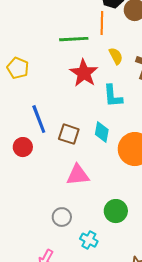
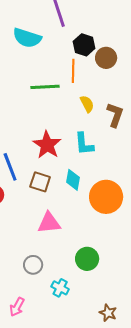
red star: (84, 73) -> (47, 145), moved

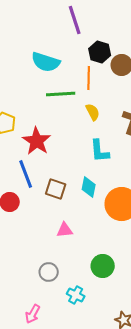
cyan semicircle: (27, 38) -> (46, 62), moved
yellow semicircle: (87, 104) -> (93, 112), moved
red star: (47, 145) -> (37, 141), moved
pink triangle: (49, 223) -> (65, 230), size x0.7

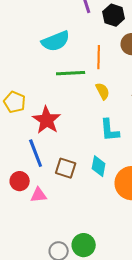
black hexagon: (100, 52) -> (114, 15), moved
cyan semicircle: (46, 62) -> (56, 41), turned -40
pink triangle: (65, 230) -> (39, 195), moved
green circle: (103, 266) -> (84, 245), moved

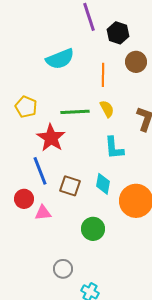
green line: (71, 73) -> (75, 112), moved
yellow pentagon: (15, 102) -> (26, 107), moved
green circle: (84, 245) -> (93, 229), moved

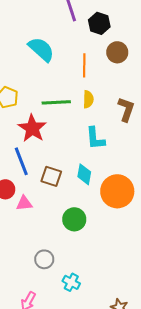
cyan semicircle: (60, 59) -> (41, 49), turned -116
yellow semicircle: (107, 109) -> (88, 99), turned 30

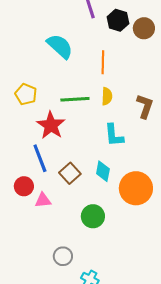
brown circle: (117, 52) -> (144, 28), moved
brown square: (51, 176) -> (70, 173), turned 30

